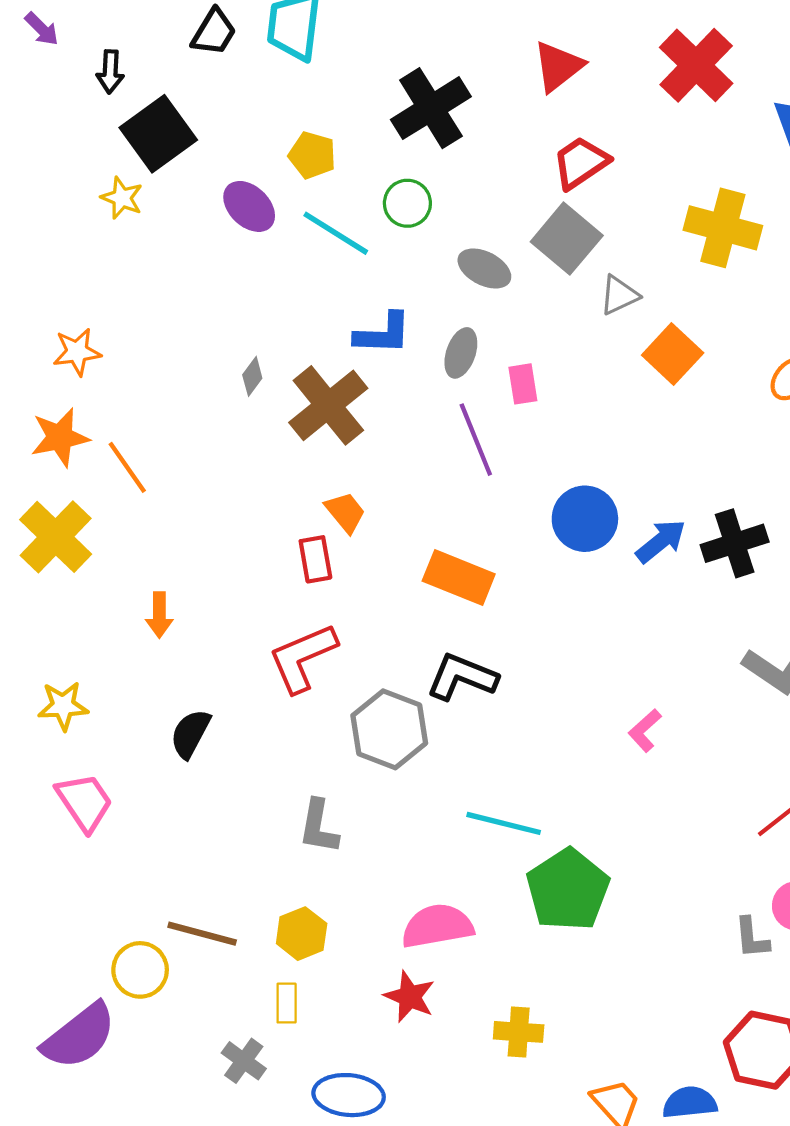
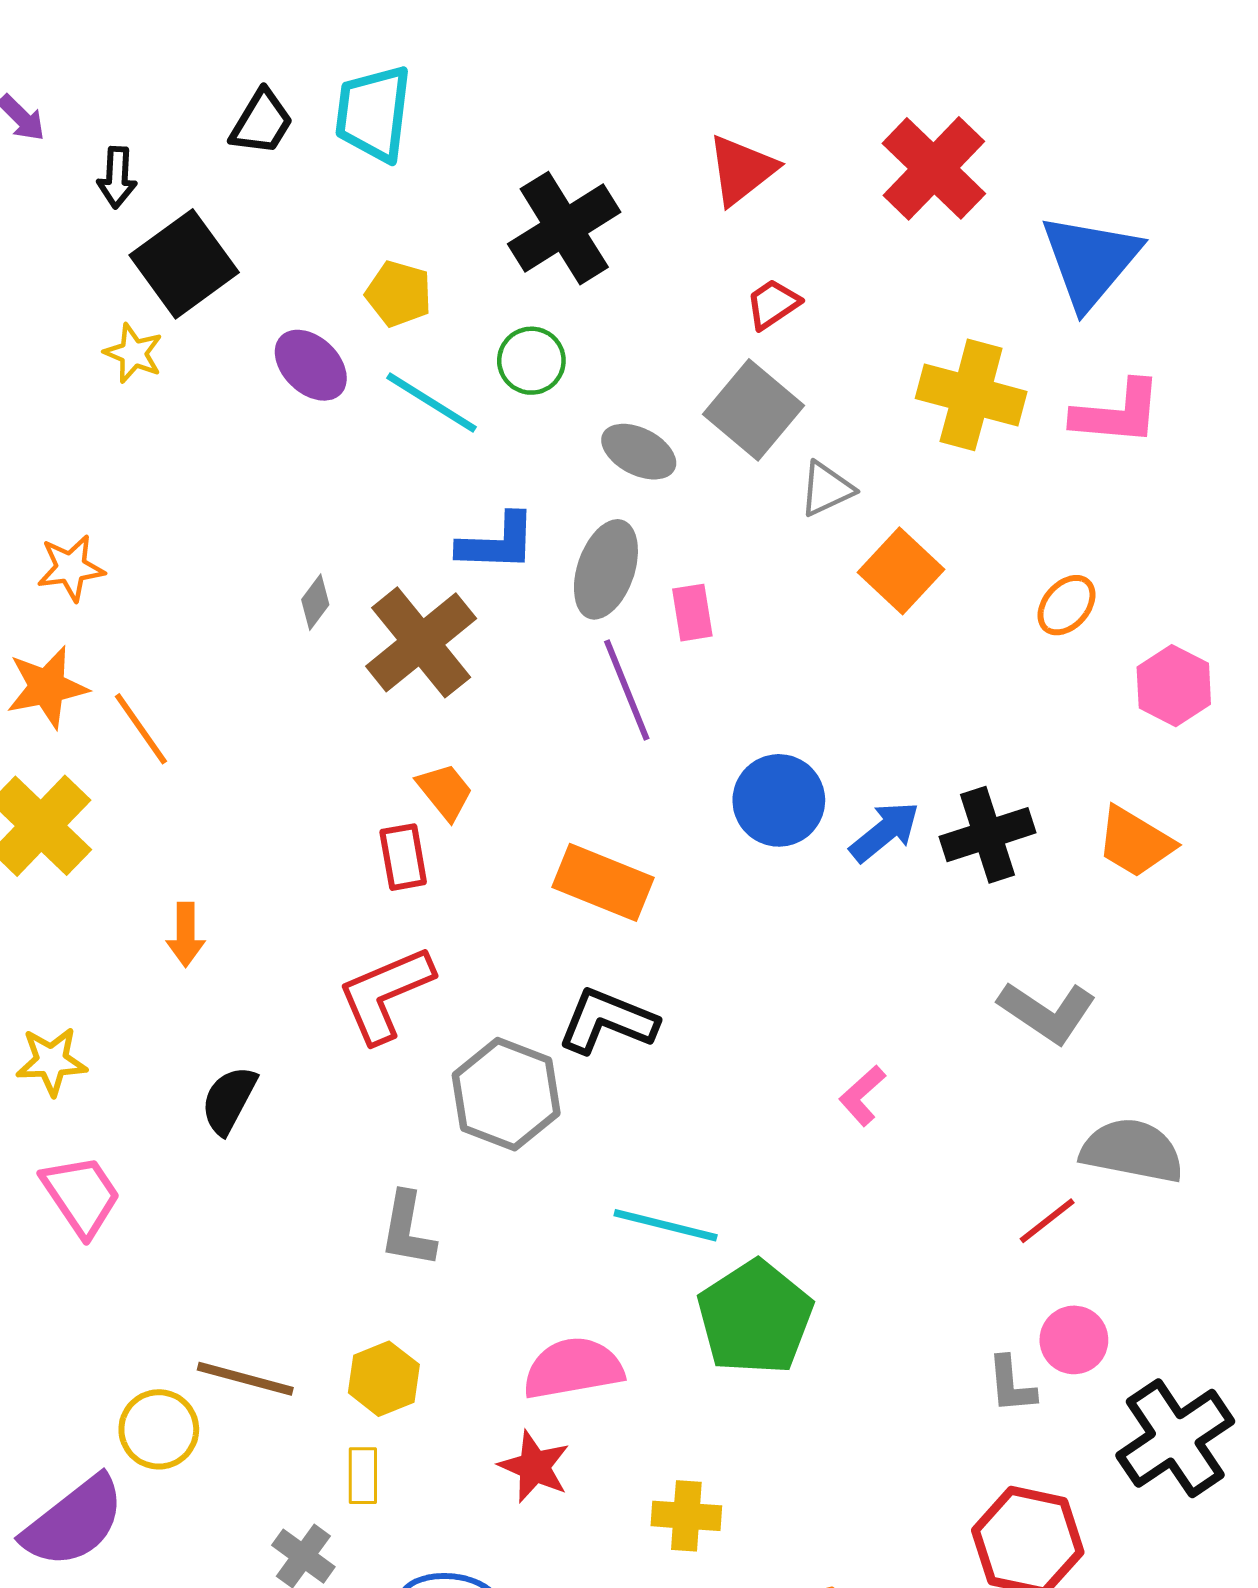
red trapezoid: (581, 163) -> (773, 304), size x0.7
gray ellipse: (461, 353) -> (606, 569), size x1.4

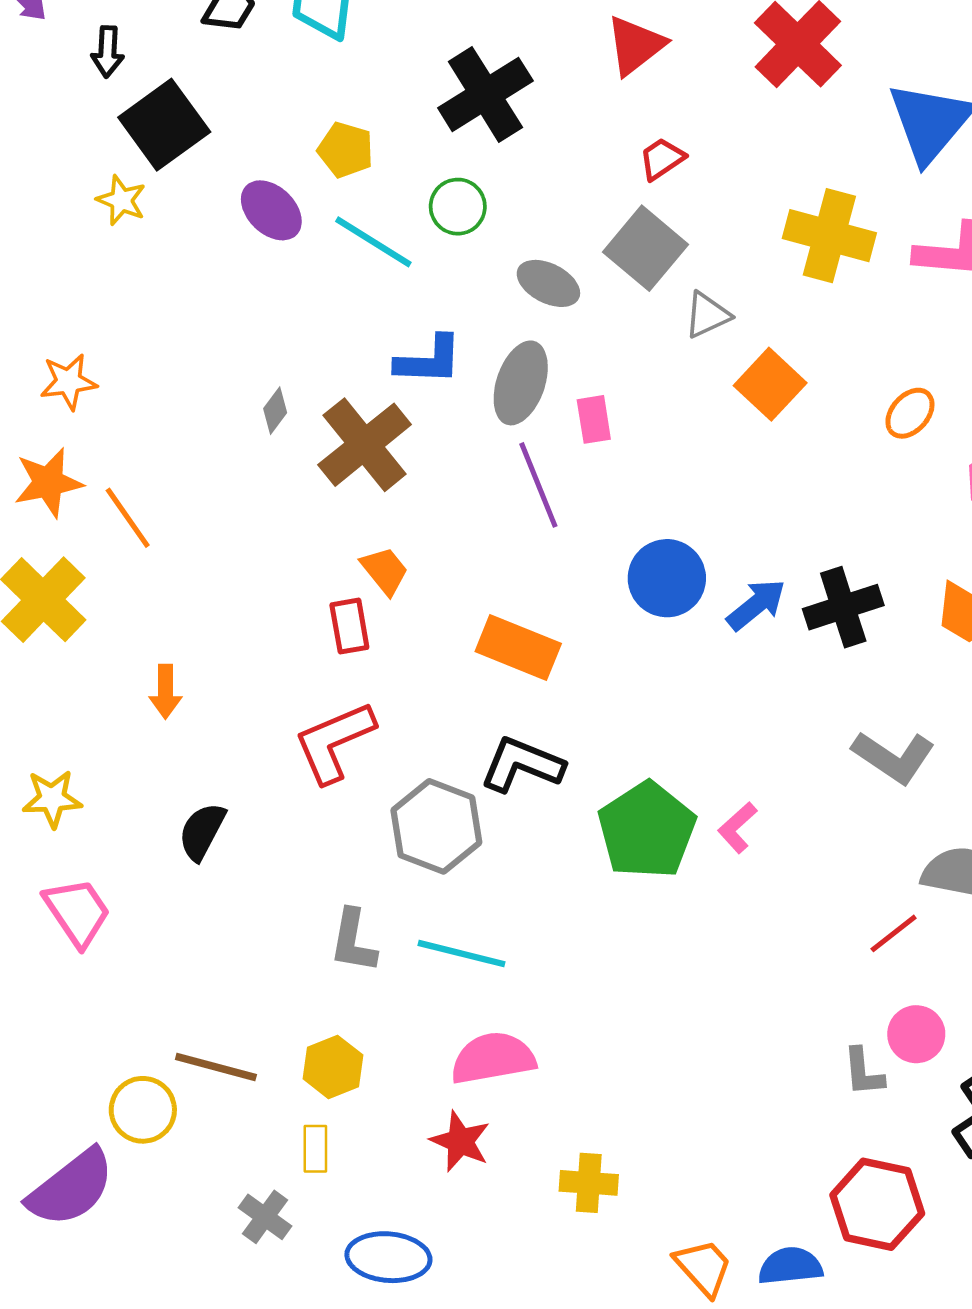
cyan line: (666, 1225) -> (462, 954), moved
green pentagon: (755, 1318) -> (647, 830), moved

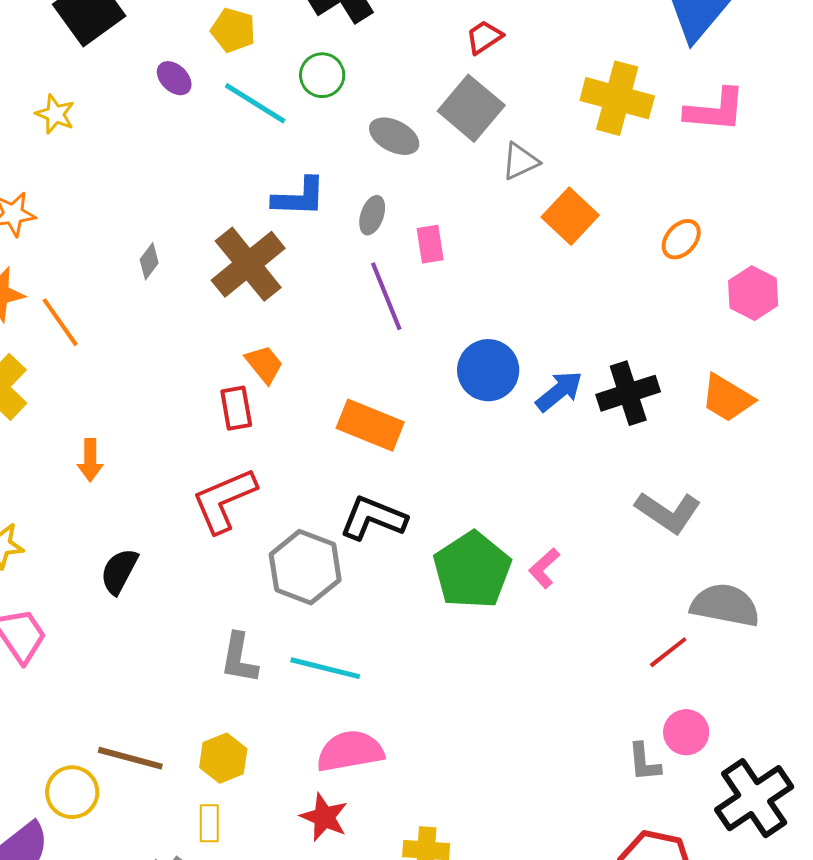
yellow star: (121, 200) -> (55, 114), moved
purple ellipse: (271, 210) -> (174, 78), size x0.7
gray ellipse: (521, 383) -> (372, 215), size x0.6
gray diamond: (275, 411) -> (149, 261), moved

